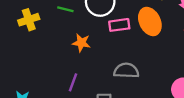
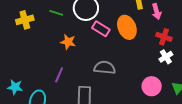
pink rectangle: (119, 25) -> (101, 29), turned 36

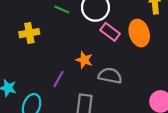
yellow cross: (25, 20) -> (29, 33), moved
orange star: (68, 42) -> (84, 60), moved

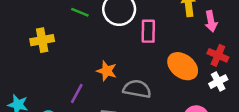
pink rectangle: (110, 32) -> (148, 31), moved, turned 54
orange ellipse: (139, 33) -> (183, 66), moved, turned -35

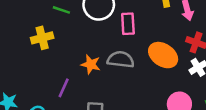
yellow cross: (42, 40) -> (42, 38), moved
gray semicircle: (137, 89) -> (121, 60), moved

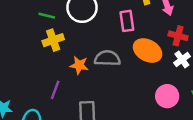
pink rectangle: (128, 24) -> (127, 21), moved
yellow cross: (42, 38) -> (53, 40), moved

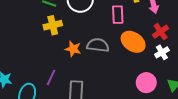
red cross: (178, 36) -> (161, 32), turned 35
purple line: (55, 90) -> (51, 77), moved

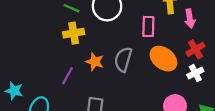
gray semicircle: (98, 45) -> (123, 59), turned -85
purple line: (51, 77) -> (67, 76), moved

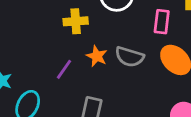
gray semicircle: (123, 59) -> (129, 57), turned -95

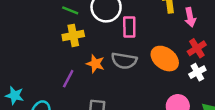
pink rectangle: (162, 22) -> (129, 27), moved

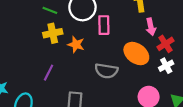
pink arrow: (190, 17) -> (151, 27), moved
gray semicircle: (124, 61) -> (106, 71), moved
orange star: (95, 64) -> (76, 44), moved

